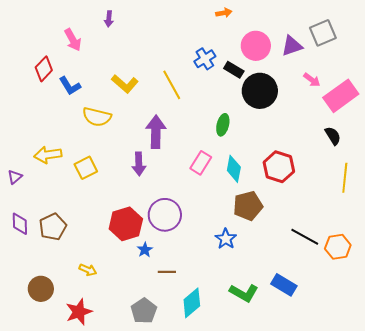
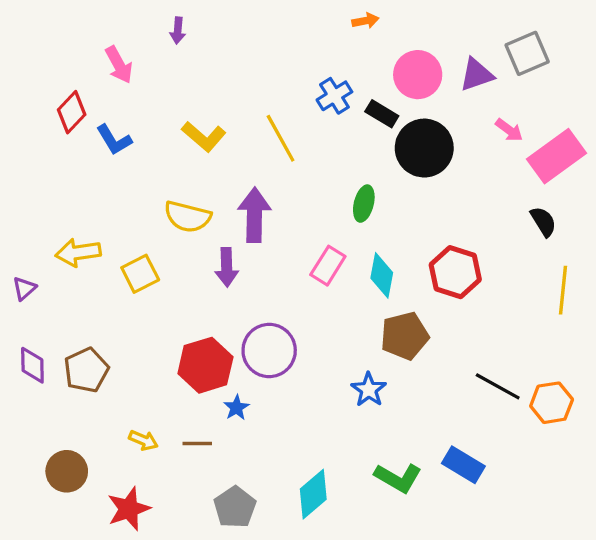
yellow semicircle: (97, 117) -> (188, 217), moved
brown line: (167, 272) -> (197, 444), moved

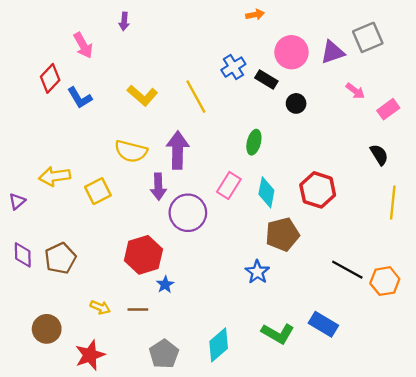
black circle: (424, 148) -> (296, 103), size x0.5
pink rectangle: (556, 156) -> (388, 109), size x0.6
purple circle: (269, 350) -> (188, 213), moved

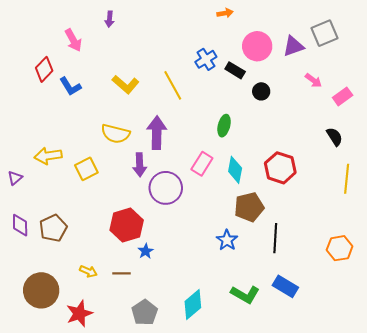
black line: (347, 270) -> (275, 238), moved, turned 64
brown circle: (47, 329) -> (41, 290), size x1.4

